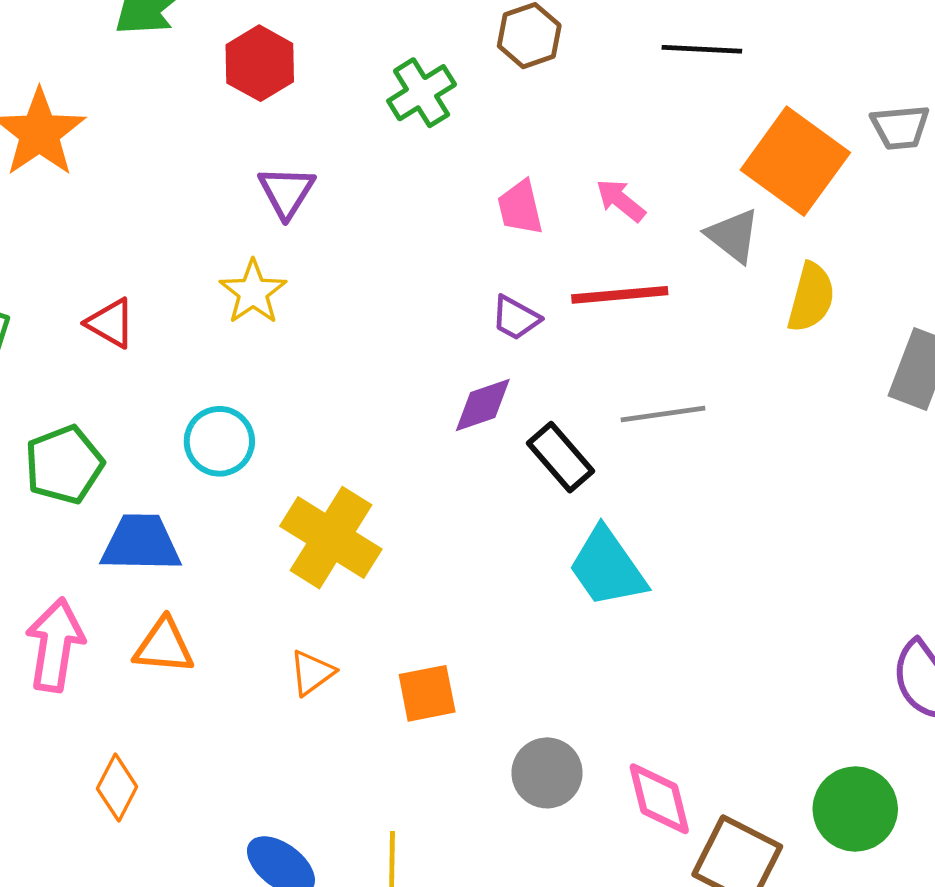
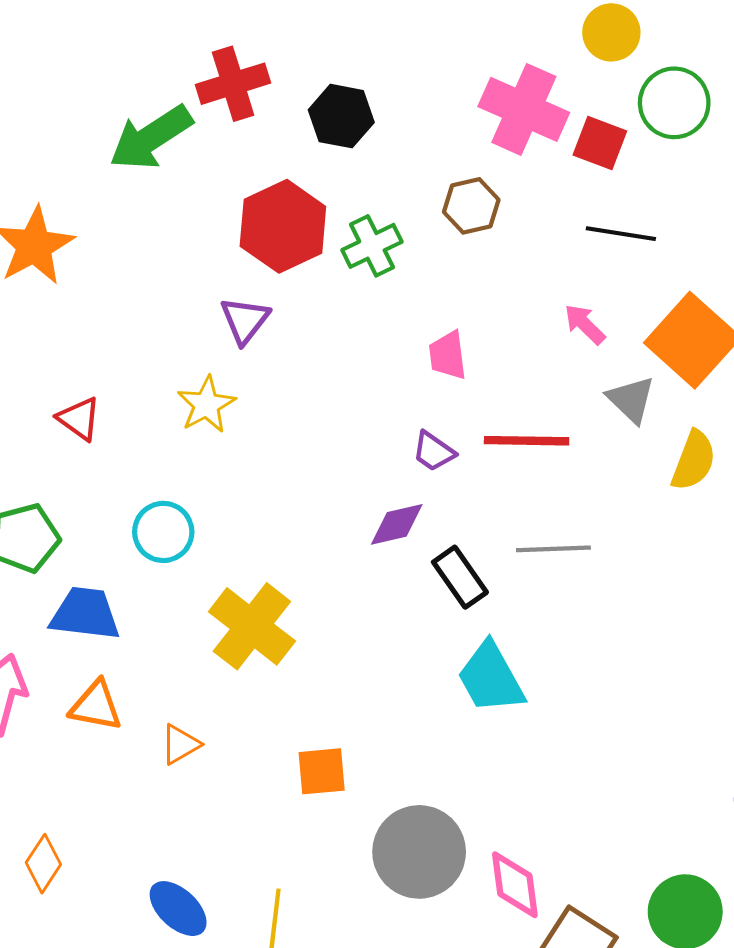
red hexagon: (260, 63) -> (283, 226), moved, size x1.4
pink arrow: (621, 200) -> (585, 324), moved
orange triangle: (312, 673) -> (180, 744), moved
gray circle: (547, 773) -> (419, 852), size x1.5
orange diamond: (117, 788) -> (43, 864), moved

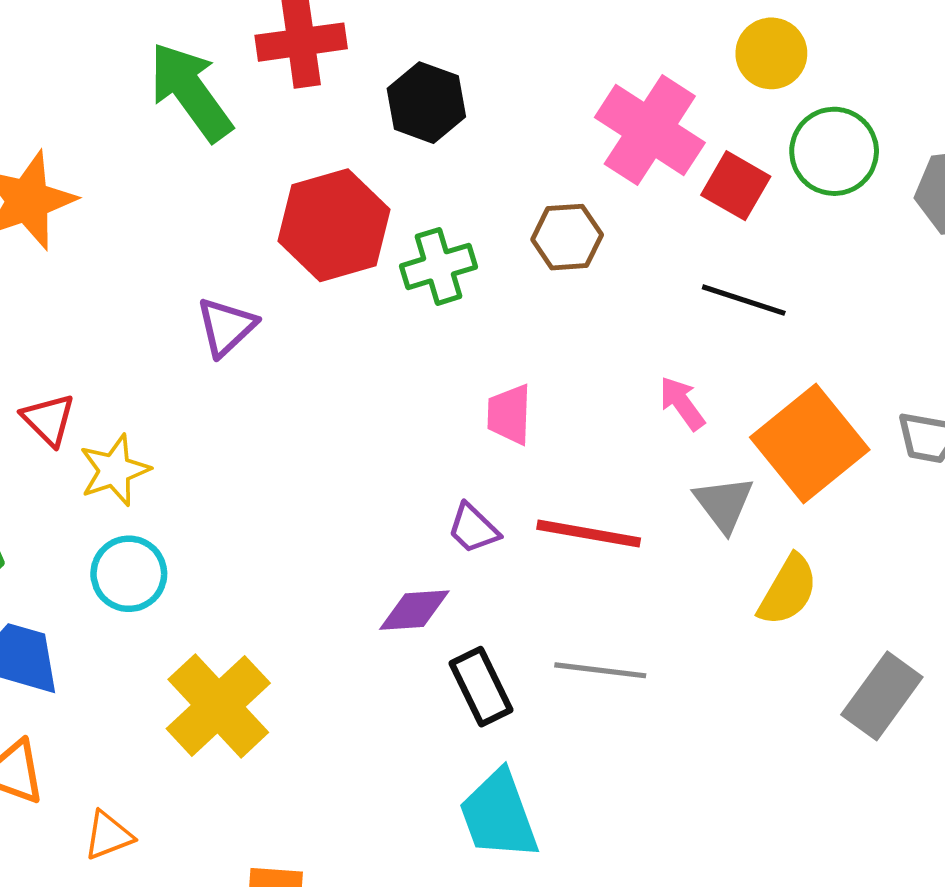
green arrow: (151, 138) -> (191, 92), turned 78
purple triangle: (245, 320) -> (226, 327), moved
yellow star: (206, 405) -> (114, 470), moved

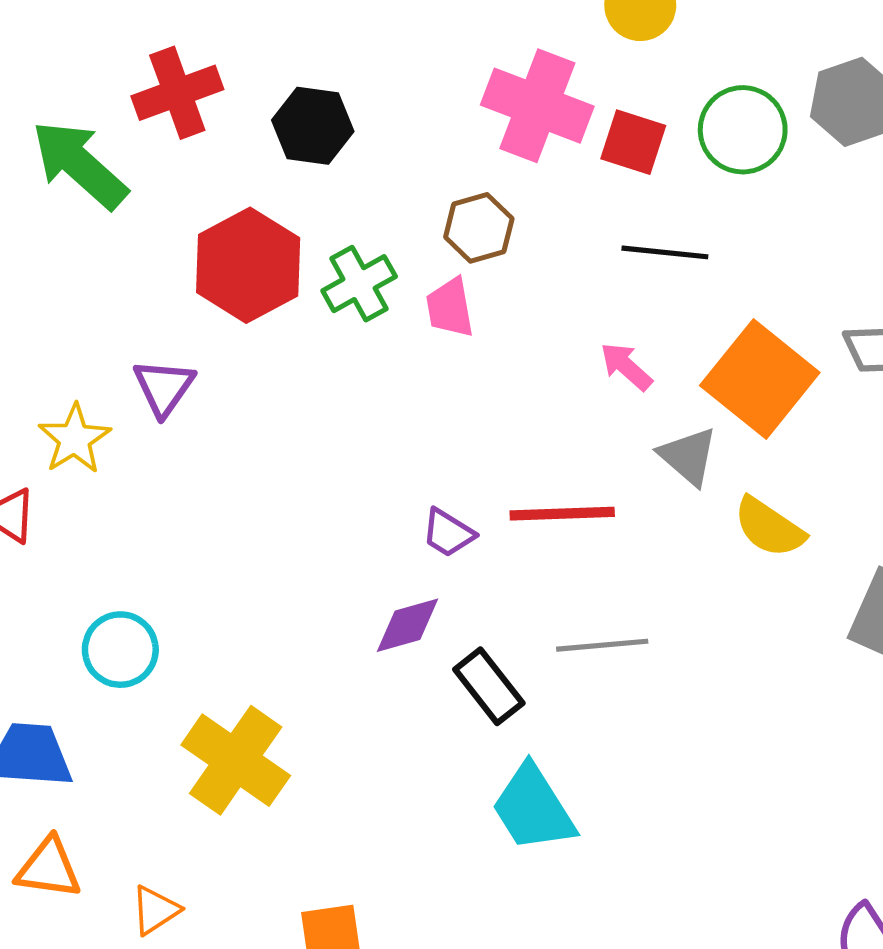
green circle: (834, 151) -> (743, 130), moved
pink trapezoid: (509, 414) -> (450, 308), moved
yellow star: (114, 470) -> (75, 439), moved
yellow semicircle: (788, 590) -> (769, 527), turned 106

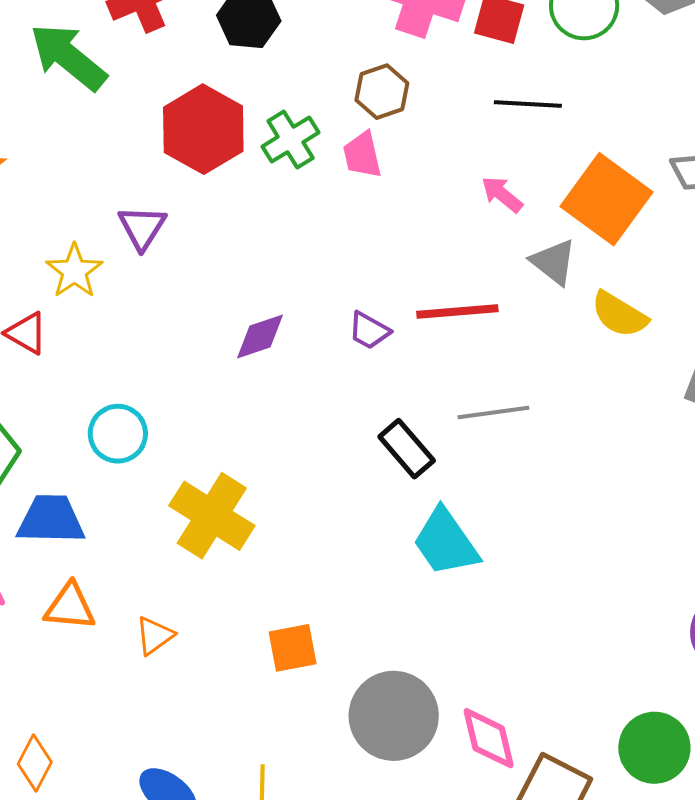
purple diamond: (408, 625) -> (260, 336), moved

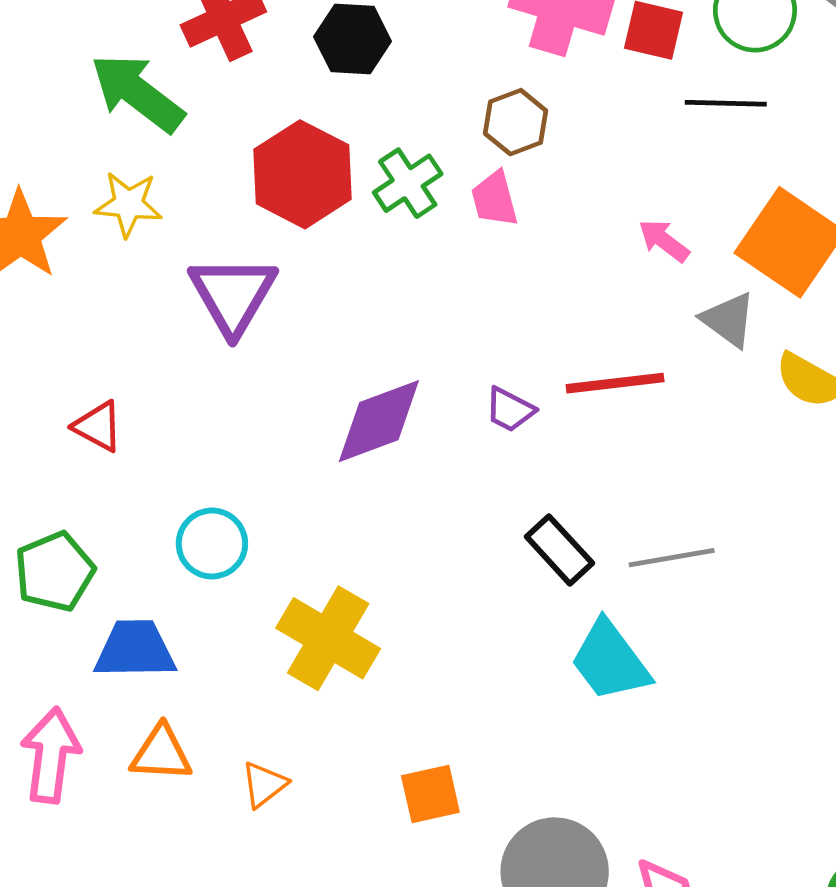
black line: (528, 104) -> (726, 103), moved
purple triangle: (142, 227) -> (233, 295), size x1.5
yellow star: (74, 271) -> (128, 204), moved, turned -30
purple diamond: (260, 336) -> (379, 421), size x1.5
gray line: (493, 412) -> (672, 558), moved

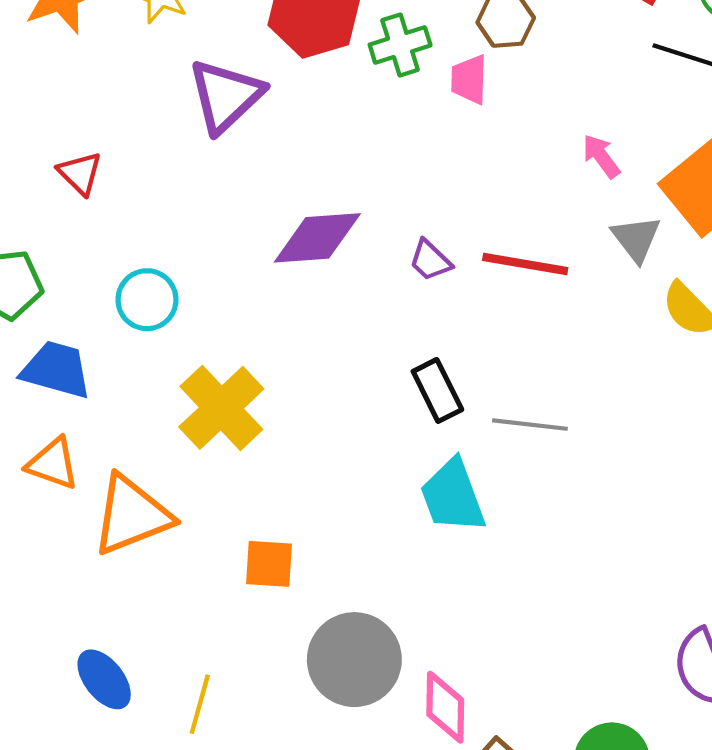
orange triangle: (264, 785) -> (132, 515), size x2.0

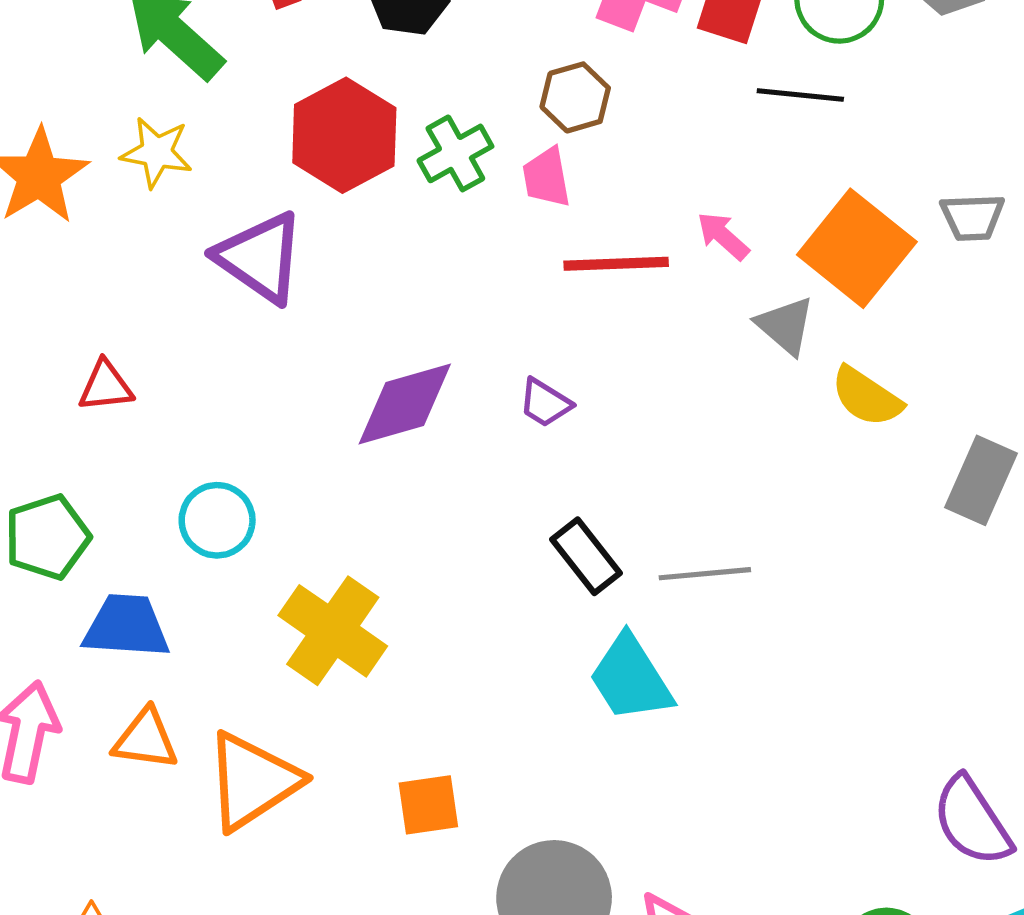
purple triangle: (226, 96) -> (260, 257), turned -30
red triangle: (80, 173) -> (106, 386), turned -39
red line: (525, 264) -> (616, 264), moved

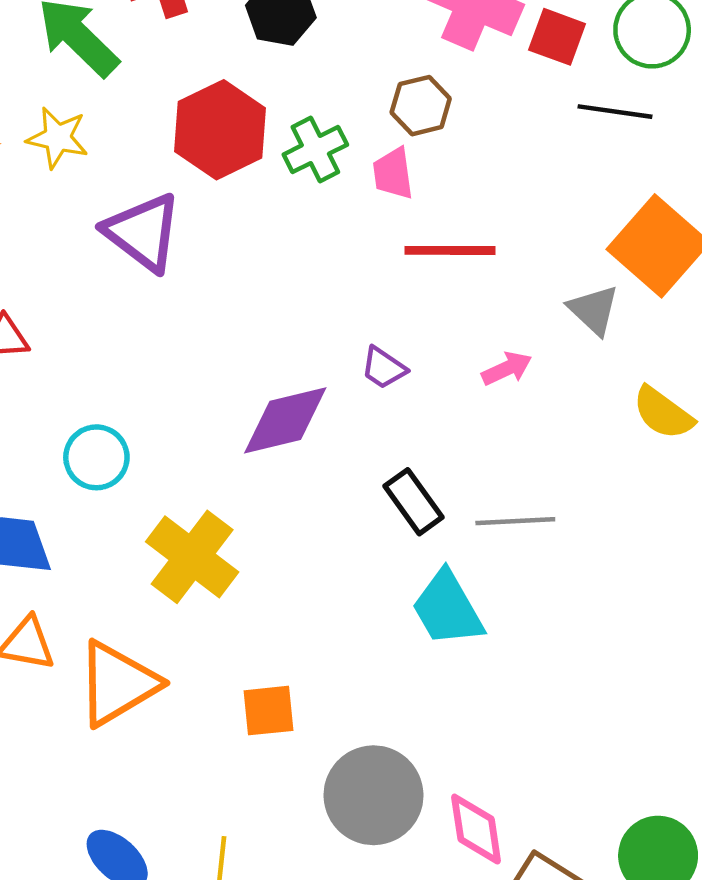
pink arrow: (723, 236) -> (507, 369), moved, turned 111
yellow semicircle: (866, 397) -> (663, 413), moved
purple diamond: (405, 404) -> (285, 420), moved

